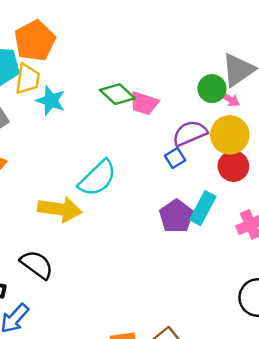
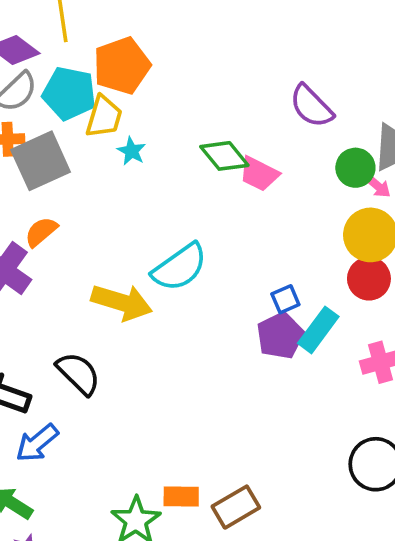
cyan star: (51, 101) -> (132, 151), size x0.7
purple semicircle: (190, 133) -> (311, 106), moved, turned -120
blue square: (175, 158) -> (285, 299), moved

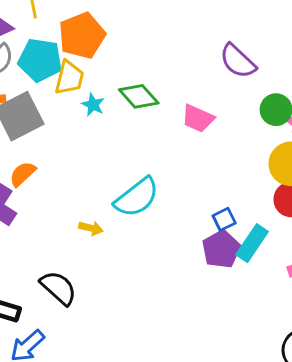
green diamond: (224, 156) -> (139, 96), moved
yellow arrow: (122, 302) -> (91, 228), size x0.5

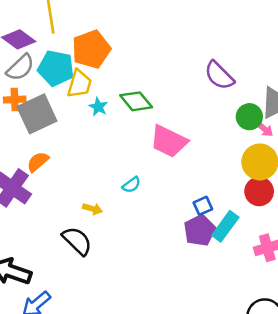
pink trapezoid: (198, 118) -> (169, 141), moved, size x1.4
cyan semicircle: (137, 197) -> (131, 185), size x0.5
black semicircle: (58, 288) -> (77, 241), moved

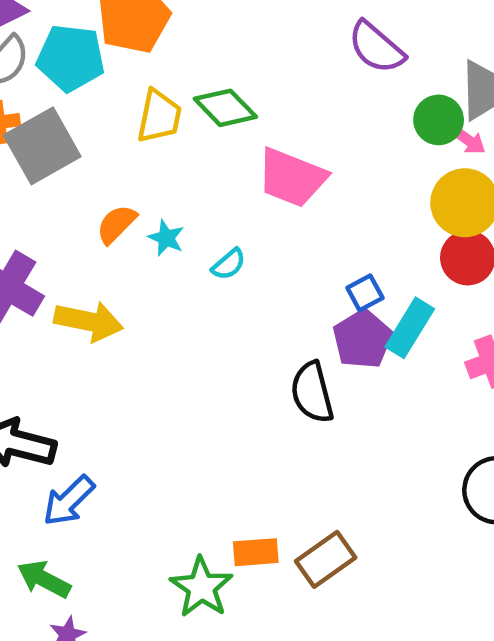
yellow trapezoid: (79, 84) -> (159, 116), moved
cyan star: (98, 107) -> (166, 238), moved
orange semicircle: (38, 162) -> (116, 224), moved
yellow arrow: (92, 209) -> (89, 321), moved, size x1.8
black semicircle: (77, 241) -> (312, 392), moved, turned -144

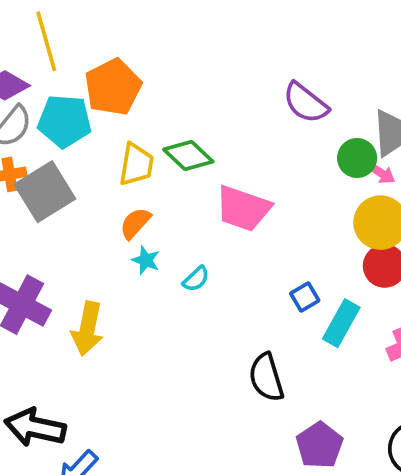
orange semicircle: (116, 224) -> (135, 223), moved
yellow arrow: (89, 321) -> (87, 329), turned 92
purple pentagon: (362, 339) -> (319, 445), moved

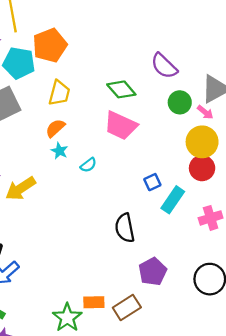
green diamond: (188, 155) -> (121, 89), moved
green circle: (357, 158) -> (180, 102), moved
yellow arrow: (87, 329) -> (21, 188), turned 40

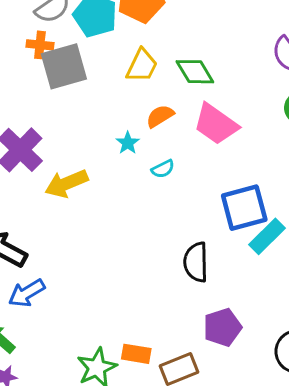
green diamond: (121, 89) -> (195, 72), moved
orange semicircle: (55, 128) -> (160, 116), moved
blue square: (152, 182) -> (244, 208), size x2.0

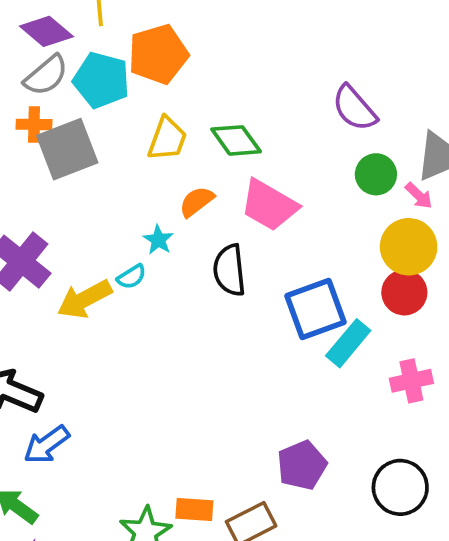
cyan semicircle: (163, 169) -> (132, 277), moved
black semicircle: (196, 262) -> (229, 270), moved

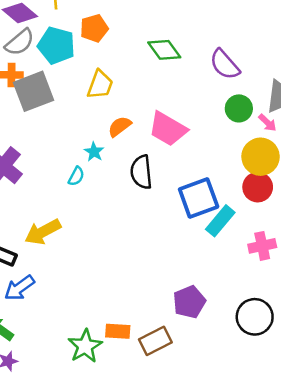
orange pentagon: (158, 54) -> (94, 28), size x0.7
green diamond: (236, 140) -> (164, 50), moved
cyan semicircle: (132, 277) -> (76, 176), turned -30
yellow arrow: (85, 299) -> (43, 232), moved

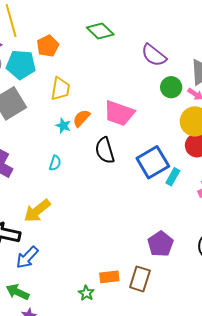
green diamond: (164, 50) -> (100, 31), moved
cyan star: (94, 152) -> (63, 126), moved
cyan rectangle: (220, 221) -> (173, 177), size x0.7
brown rectangle: (155, 341) -> (140, 279), turned -35
green star: (85, 346) -> (86, 293), size x0.6

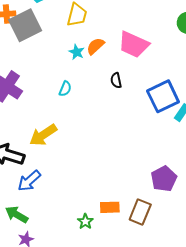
black semicircle: (105, 150) -> (116, 80), size x0.6

